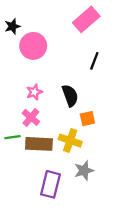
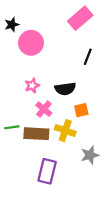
black semicircle: (70, 96) -> (65, 89), turned 102
pink cross: (31, 117) -> (44, 109), moved
gray star: (84, 171) -> (90, 155), moved

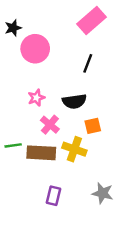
black line: (88, 57) -> (88, 63), moved
gray star: (90, 155) -> (103, 193), moved, turned 30
purple rectangle: (47, 171) -> (54, 196), size x0.7

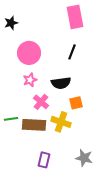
pink rectangle: (92, 21) -> (75, 17), turned -60
pink circle: (35, 49) -> (29, 53), moved

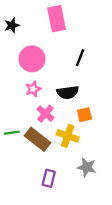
pink rectangle: (75, 17) -> (57, 19), moved
brown rectangle: (34, 125) -> (38, 139), turned 35
gray star: (84, 158) -> (87, 167), moved

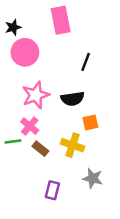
pink circle: (32, 59) -> (25, 52), moved
pink star: (33, 89) -> (36, 95), size x1.6
pink cross: (45, 114) -> (30, 126), moved
brown rectangle: (38, 139) -> (40, 149), size x0.6

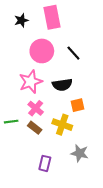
black star: (13, 27) -> (21, 20), moved
pink circle: (25, 52) -> (42, 51), moved
black line: (86, 62) -> (73, 53), turned -63
pink cross: (30, 126) -> (36, 108), moved

